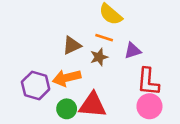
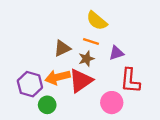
red triangle: (93, 105) -> (81, 81), moved, turned -40
pink circle: (149, 106) -> (112, 103), moved
green circle: (67, 109) -> (47, 105), moved

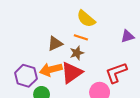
purple triangle: (116, 53) -> (128, 36), moved
red L-shape: (130, 81) -> (116, 73), turned 65

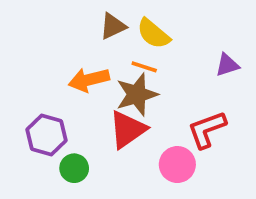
brown triangle: (55, 44) -> (113, 26), moved
brown star: (77, 53) -> (137, 94), size x1.6
orange arrow: (51, 69) -> (89, 80), moved

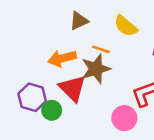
yellow semicircle: (153, 34) -> (126, 26), moved
red triangle: (128, 129) -> (72, 88), moved, turned -40
green circle: (74, 168) -> (52, 110), moved

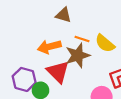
brown triangle: (79, 21) -> (63, 15), turned 42
yellow semicircle: (126, 26) -> (105, 43), moved

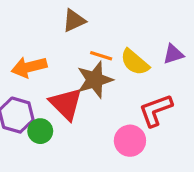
brown triangle: (63, 15) -> (74, 21), turned -42
orange arrow: (49, 47) -> (29, 67), moved

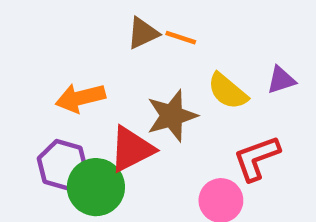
orange line: (101, 56) -> (181, 38), moved
red triangle: (66, 104) -> (132, 149), turned 48
green circle: (40, 131) -> (96, 187), size x1.6

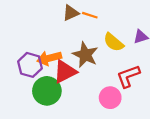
orange arrow: (80, 98) -> (49, 58), moved
brown star: (172, 116) -> (85, 55), turned -30
purple hexagon: (62, 165) -> (30, 65), moved

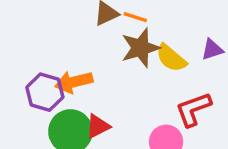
brown star: (85, 55) -> (140, 48), moved, turned 30
red triangle: (65, 72) -> (98, 126), moved, size x0.7

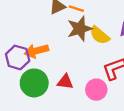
red triangle: (98, 126) -> (65, 82), moved, turned 35

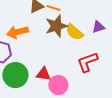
orange arrow: (36, 51) -> (17, 32), moved
pink circle: (96, 90) -> (58, 85), moved

